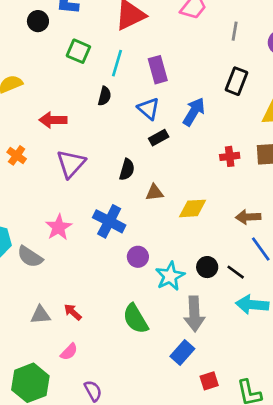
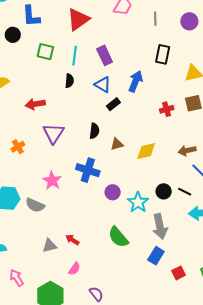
orange cross: (17, 155) -> (18, 147), moved, turned 32

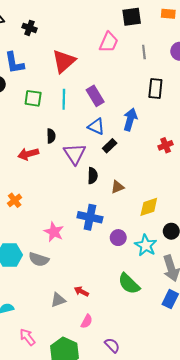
black semicircle: (69, 81) -> (51, 136), moved
purple triangle: (53, 133) -> (75, 154), moved
yellow diamond: (146, 151) -> (149, 207), moved

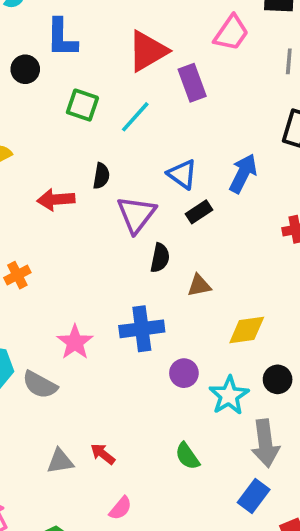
purple rectangle: (95, 96) -> (192, 83), moved
cyan line: (64, 99) -> (135, 117), turned 30
blue cross: (90, 217) -> (142, 329), turned -30
green semicircle: (129, 284) -> (187, 456), size x0.7
pink semicircle: (87, 321) -> (121, 508), moved

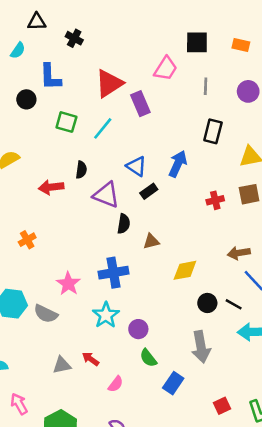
purple triangle: (136, 214) -> (106, 195), turned -44
purple circle: (184, 373) -> (138, 329), moved
cyan star: (229, 395) -> (106, 315), moved
blue rectangle: (254, 496) -> (173, 383), moved
pink semicircle: (121, 508) -> (116, 384), moved

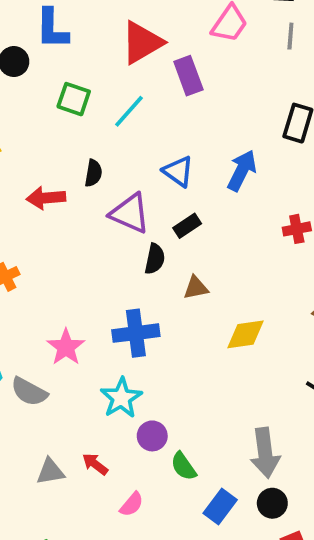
gray line: (206, 86) -> (290, 36), moved
black rectangle: (149, 191) -> (187, 226), moved
black circle: (207, 303) -> (272, 503), moved
purple circle: (138, 329) -> (152, 436), moved

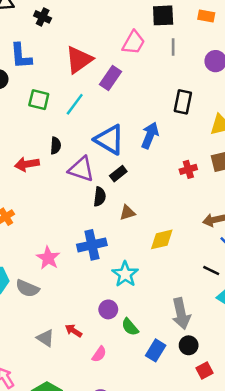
purple rectangle: (188, 76) -> (110, 78), turned 60
blue triangle: (178, 171) -> (109, 140), size x1.5
cyan star: (121, 398) -> (125, 274), moved
gray triangle: (50, 472) -> (46, 338), turned 48

